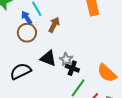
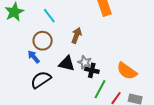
blue arrow: (27, 18) -> (34, 57), moved
brown arrow: (54, 25) -> (76, 35), moved

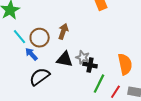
cyan line: (49, 16) -> (19, 37), moved
brown arrow: (76, 35) -> (63, 31), moved
orange semicircle: (127, 71) -> (125, 64), turned -135

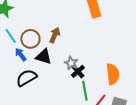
black triangle: (65, 59) -> (44, 57), moved
black cross: (90, 65) -> (78, 71), turned 32
green line: (99, 84) -> (85, 91), turned -42

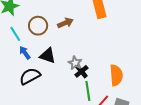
brown arrow: (55, 35) -> (65, 23), moved, turned 42
brown circle: (30, 39) -> (38, 26), moved

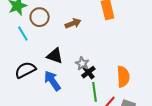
brown circle: (38, 26) -> (40, 17), moved
blue arrow: (25, 53) -> (52, 81), moved, size x1.5
black semicircle: (30, 76) -> (25, 70), moved

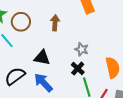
brown arrow: (73, 23) -> (55, 23), turned -56
gray star: (82, 63) -> (82, 49), moved

